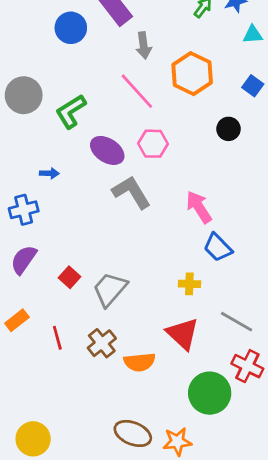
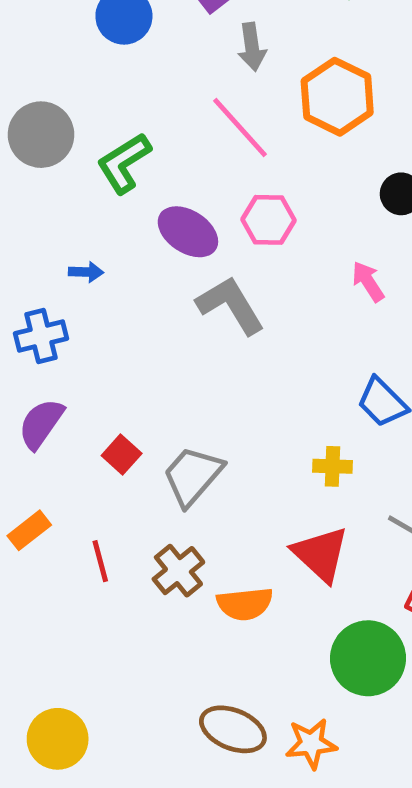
pink arrow: (199, 207) -> (368, 282), moved, size x0.7

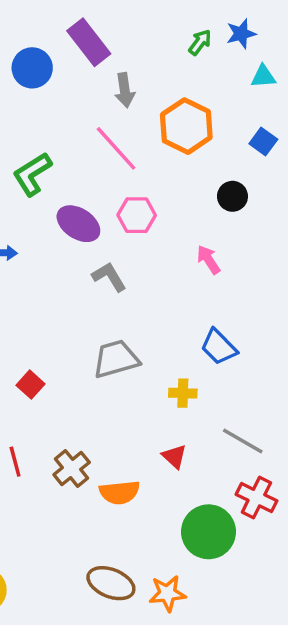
gray L-shape: (231, 305) -> (109, 277), size x0.7
gray trapezoid: (193, 476) -> (116, 359), moved, turned 33
red triangle: (321, 554) -> (174, 456), size x0.6

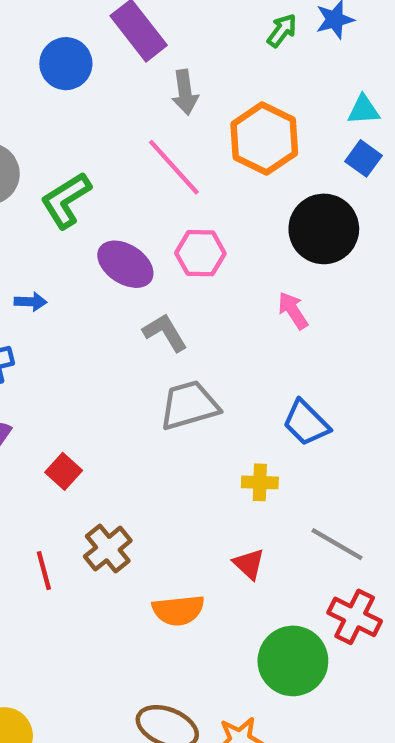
cyan triangle: (263, 76) -> (363, 110), moved
black circle: (232, 196) -> (324, 229), size x1.8
gray trapezoid: (116, 359) -> (189, 405), moved
brown cross: (72, 468) -> (108, 549), moved

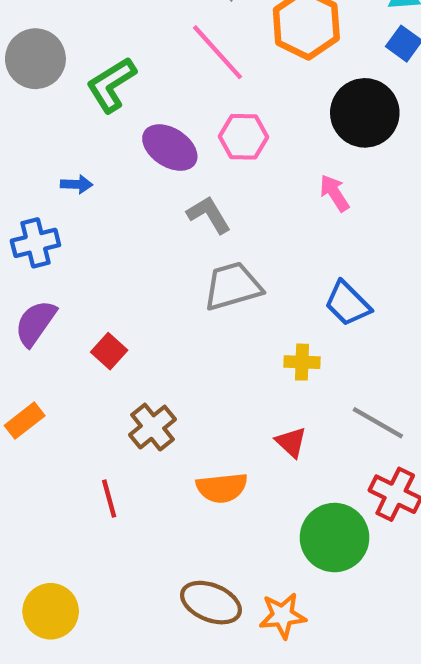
red line: (44, 571) -> (109, 499), moved

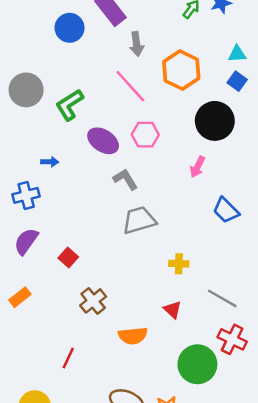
pink arrow: (334, 193) -> (197, 167), turned -120
blue trapezoid: (347, 304) -> (226, 210), moved
red line: (109, 499) -> (68, 358), moved, turned 40

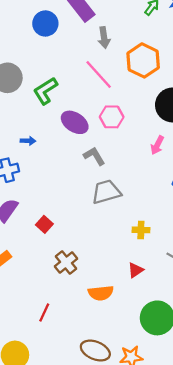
red triangle: (173, 310) -> (136, 270), turned 42

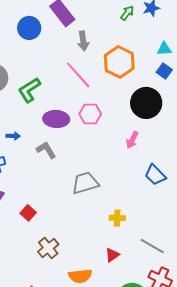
purple ellipse: (75, 122) -> (56, 119), turned -30
gray L-shape: (94, 156) -> (46, 150), moved

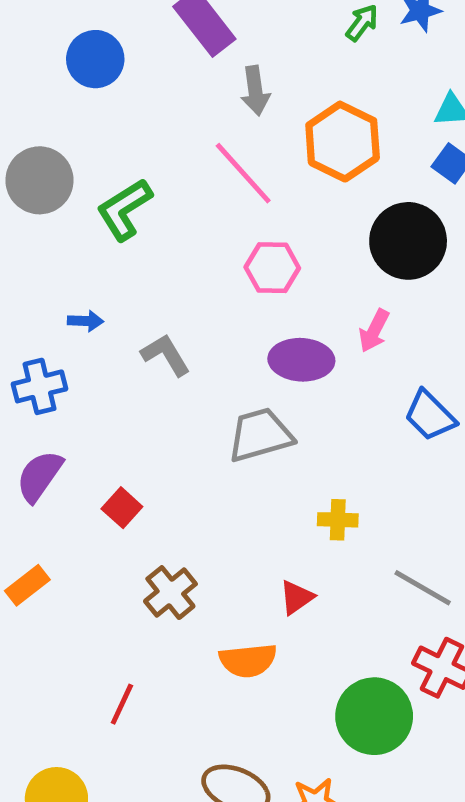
blue circle: (29, 28) -> (95, 59), moved
purple ellipse: (56, 119) -> (301, 360), moved
red triangle: (112, 255) -> (297, 597), moved

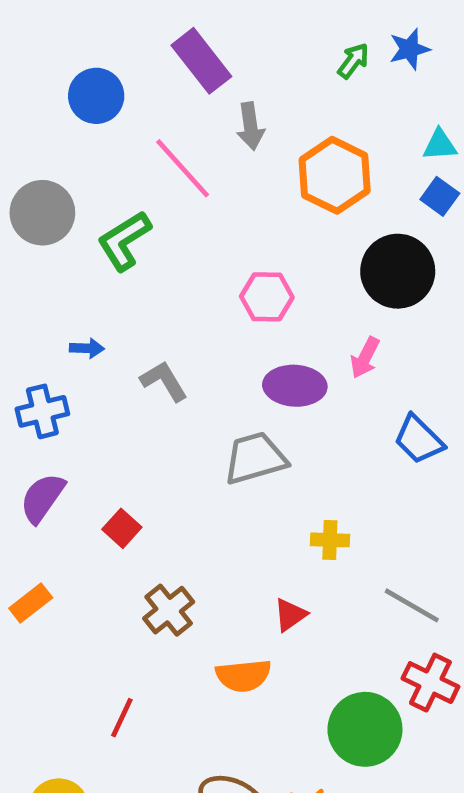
pink line: (243, 173) -> (183, 168), moved

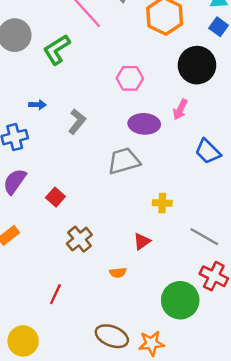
gray L-shape: (164, 381) -> (77, 121), turned 70
orange semicircle: (243, 676) -> (118, 273), size x0.6

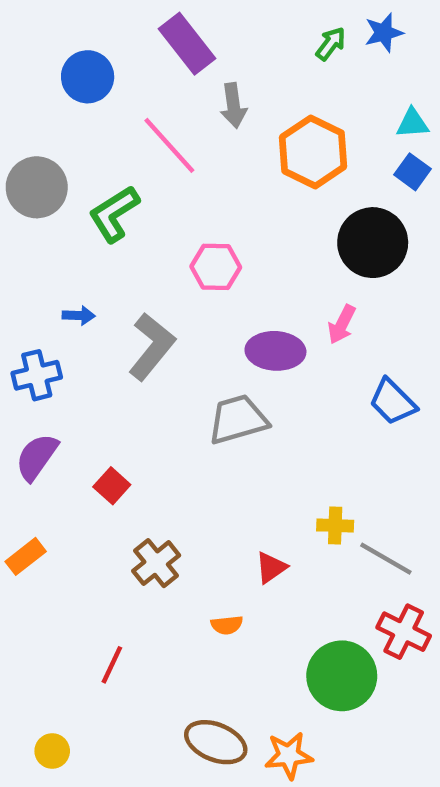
pink hexagon: (130, 78) -> (216, 267), moved
gray L-shape: (77, 121) -> (152, 346), size x1.4
yellow cross: (162, 203) -> (335, 526), moved
yellow circle: (23, 341) -> (52, 751), size x0.6

